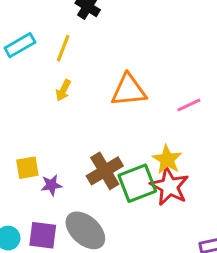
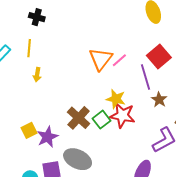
orange triangle: (129, 90) -> (101, 59), moved, turned -30
green square: (137, 183) -> (101, 120), size x0.7
purple star: (51, 185) -> (47, 137), size x1.5

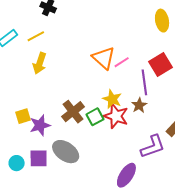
yellow line: (29, 48) -> (36, 36), turned 48
orange triangle: (101, 59) -> (104, 58), turned -35
yellow arrow: (37, 75) -> (40, 63), size x1.5
brown star: (159, 100) -> (139, 105), moved

